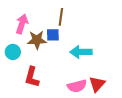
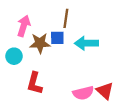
cyan arrow: (81, 52) -> (86, 43), moved
red triangle: (97, 84) -> (105, 91), turned -30

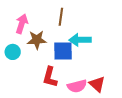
blue square: (57, 38) -> (63, 51), moved, size x1.5
red L-shape: (35, 83) -> (50, 77), moved

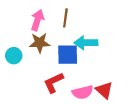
pink arrow: (22, 24) -> (37, 20), moved
red L-shape: (50, 77) -> (54, 83), turned 50

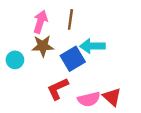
blue square: (68, 55) -> (73, 59), turned -30

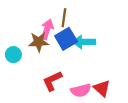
pink arrow: (40, 22) -> (47, 29), moved
blue square: (73, 59) -> (66, 39), moved

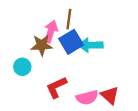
cyan circle: (13, 55) -> (22, 67), moved

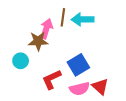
blue square: (71, 42) -> (78, 65), moved
cyan arrow: (91, 45) -> (83, 19), moved

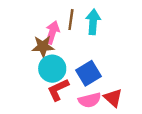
cyan arrow: (83, 19) -> (93, 22), turned 95
cyan circle: (21, 61) -> (52, 69), moved, size x1.5

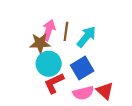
brown line: (71, 20) -> (66, 31), moved
cyan arrow: (93, 22) -> (86, 37), moved, turned 35

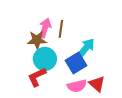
cyan arrow: (86, 37) -> (86, 48), moved
red L-shape: (54, 83) -> (37, 77), moved

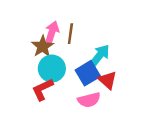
brown star: (37, 40) -> (43, 46), turned -30
red triangle: (97, 84) -> (108, 80), moved

